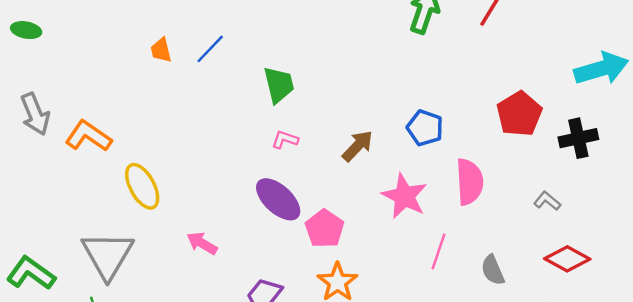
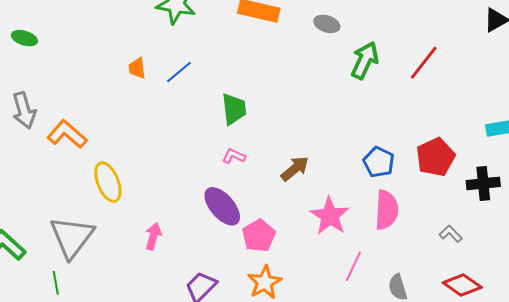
blue pentagon: (425, 128) -> (379, 162), moved
pink arrow: (202, 243) -> (153, 236), turned 68

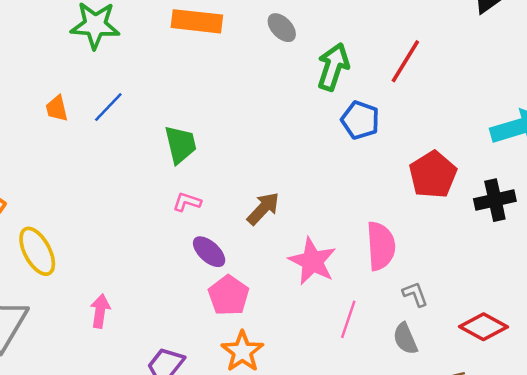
gray ellipse: (327, 24) -> (282, 28), turned 35
blue pentagon: (379, 162) -> (360, 120), moved
purple ellipse: (222, 206) -> (209, 252), moved, size x0.7
gray L-shape: (451, 234) -> (415, 294), moved, turned 30

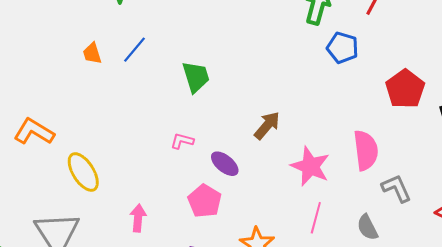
pink L-shape: (187, 202) -> (182, 141), moved
gray L-shape: (415, 294) -> (397, 188), size x1.4
pink pentagon: (229, 295) -> (205, 201), moved
pink line: (348, 319) -> (316, 218), moved
gray semicircle: (405, 339) -> (367, 227), moved

